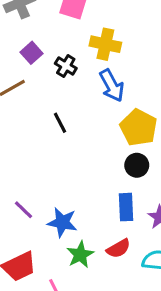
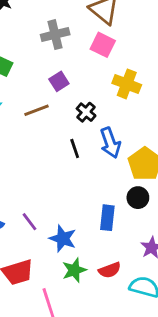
black cross: (66, 66) -> (86, 112), moved
blue arrow: (112, 86) -> (110, 143), moved
blue rectangle: (126, 207) -> (107, 218), moved

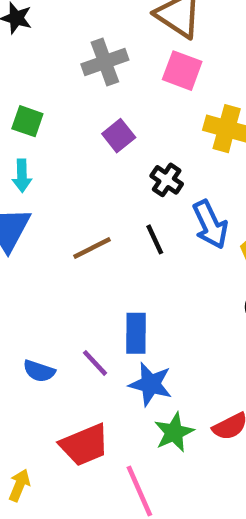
brown line: (37, 110) -> (92, 248), moved
blue rectangle: (107, 218) -> (136, 333), moved

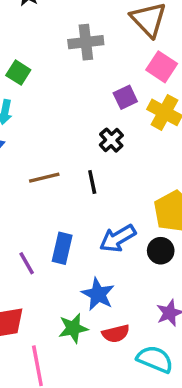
pink square: (182, 71) -> (162, 67), moved
purple square: (119, 136) -> (125, 97), moved
blue arrow: (210, 225) -> (118, 238), moved, turned 72
blue star: (151, 384) -> (98, 294), moved

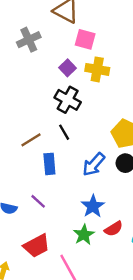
black cross: (111, 140) -> (68, 100), size x1.5
blue rectangle: (62, 248) -> (49, 164), moved
blue star: (98, 294) -> (93, 206), turned 30

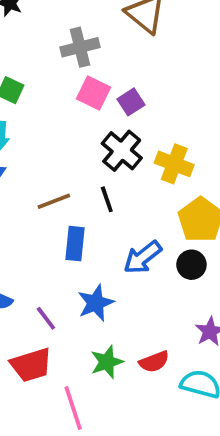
pink square: (85, 39) -> (94, 93), moved
yellow cross: (97, 69) -> (174, 164), moved
purple line: (38, 201) -> (46, 318), moved
blue star: (93, 206) -> (96, 303), moved

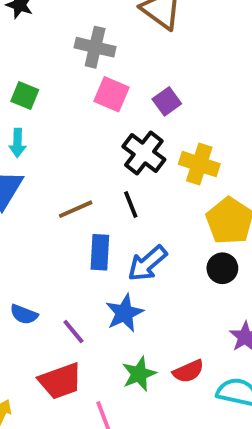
gray cross: (80, 47) -> (95, 47), turned 30
purple square: (131, 102) -> (167, 101), moved
blue arrow: (143, 257) -> (147, 263), moved

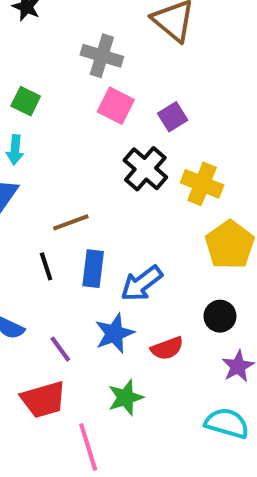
black line: (131, 204) -> (46, 266), moved
black circle: (222, 268) -> (220, 316), moved
red semicircle: (188, 371) -> (167, 348), moved

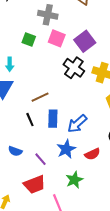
green square: (26, 101) -> (29, 40), moved
purple square: (173, 117) -> (85, 41), size x1.5

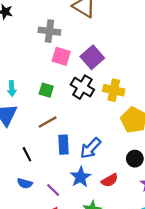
green square: (29, 40) -> (46, 90), moved
black line: (30, 120) -> (27, 154), moved

